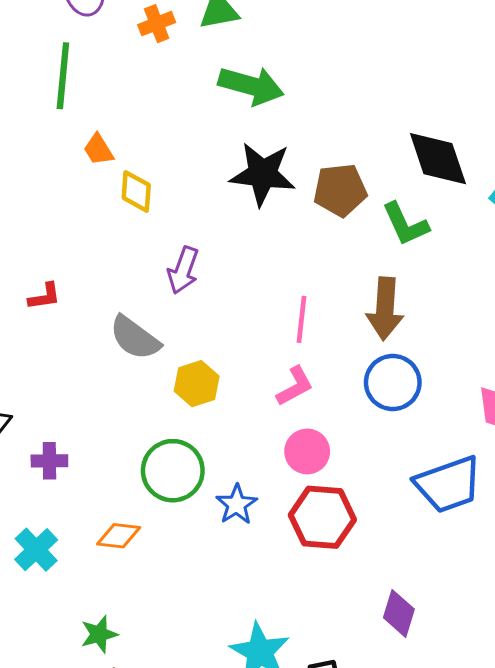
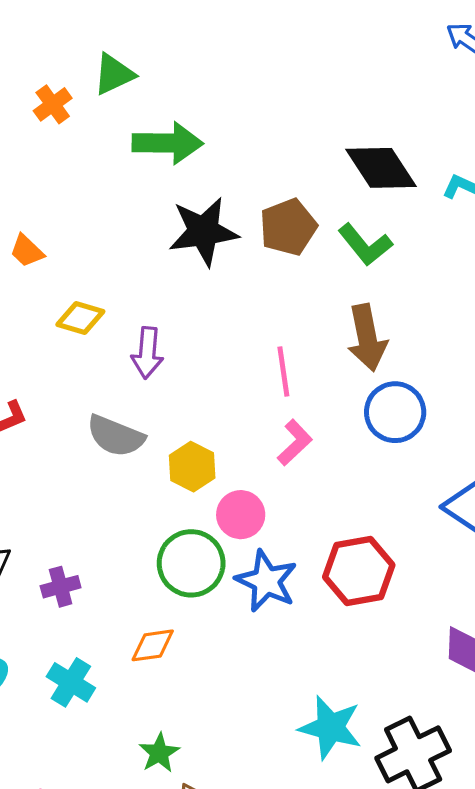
yellow diamond: (136, 191) -> (80, 318), moved, turned -63
pink circle: (307, 451) -> (241, 515), moved
blue star: (237, 504) -> (266, 581), size x1.4

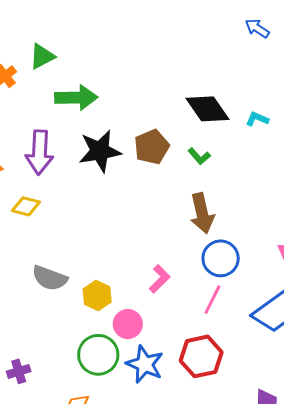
green L-shape: (365, 245) -> (199, 156), size x0.7
purple arrow: (147, 353) -> (40, 152), moved, size x1.4
pink line: (283, 372) -> (212, 300), moved, turned 36

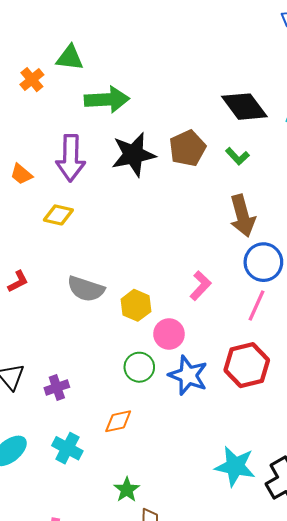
green triangle: (42, 56) -> (70, 58), turned 36
green circle: (98, 355) -> (139, 367), size x0.7

